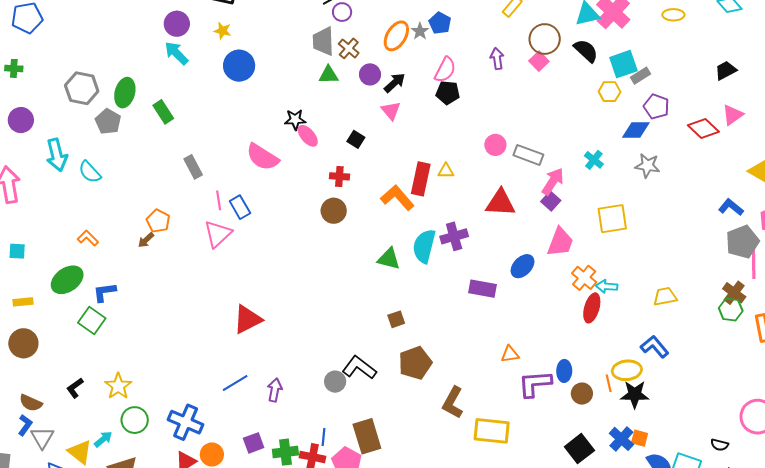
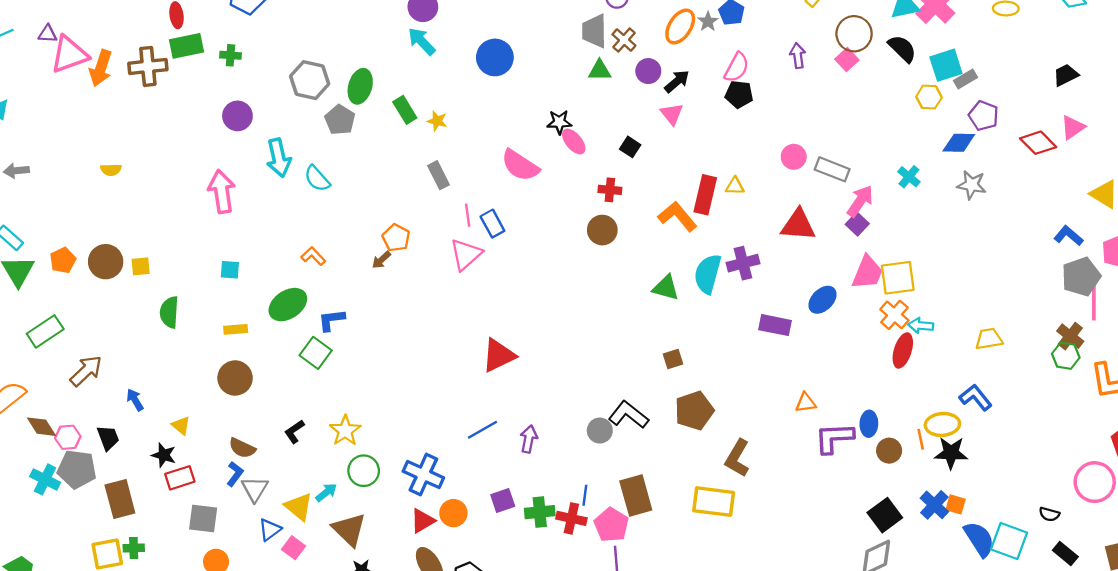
yellow star: (222, 31) -> (437, 121), moved
yellow square: (612, 219) -> (898, 278), moved
yellow rectangle: (492, 431) -> (714, 502), moved

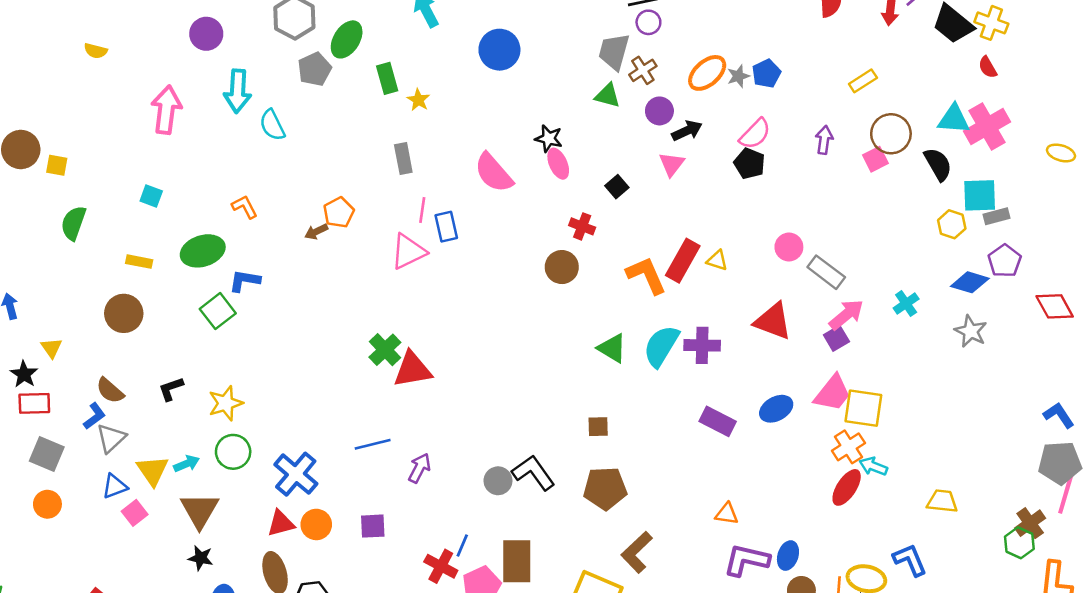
yellow semicircle: (111, 170) -> (96, 51), moved
green cross: (540, 512) -> (385, 350), moved, turned 36

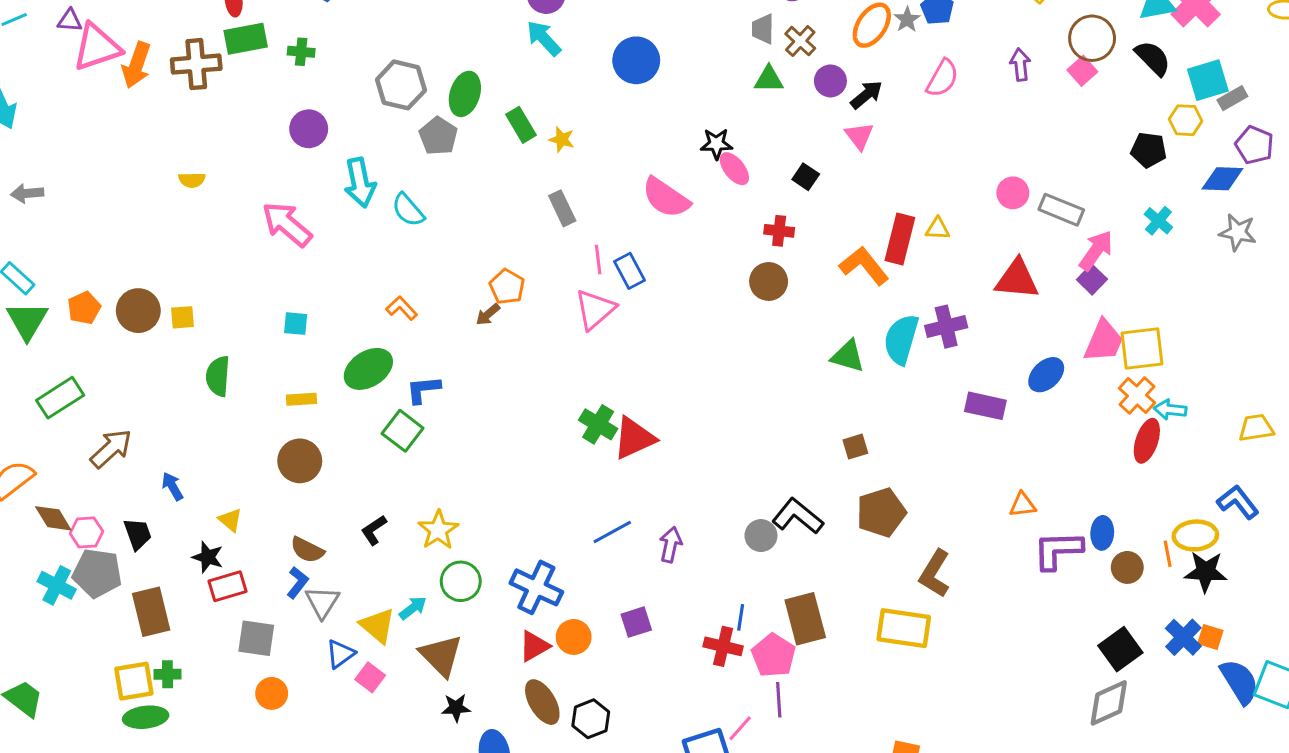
gray trapezoid: (614, 52) -> (763, 29), size x0.7
pink arrow: (166, 110) -> (287, 224), turned -42
black pentagon: (749, 163) -> (1149, 150), moved

